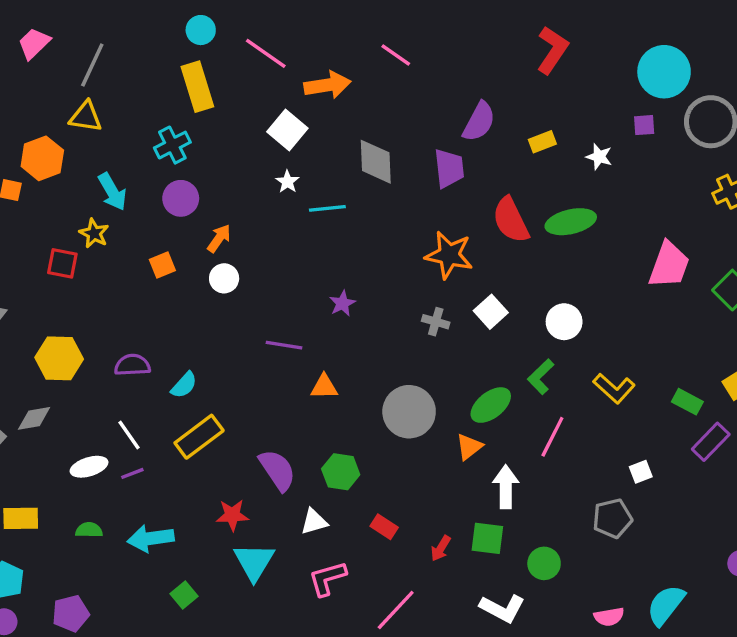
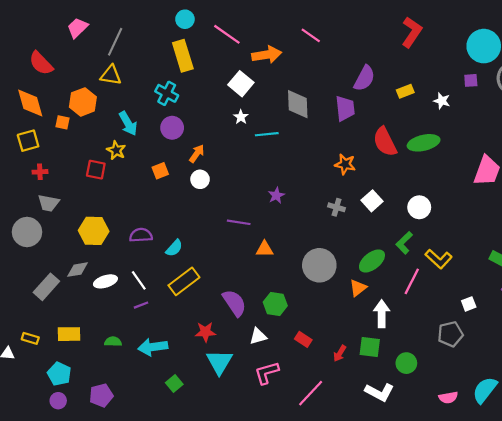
cyan cross: (172, 145) -> (167, 93), turned -35
orange star: (449, 255) -> (345, 164), size x0.7
yellow L-shape: (614, 388) -> (439, 259), moved
white ellipse: (89, 467) -> (105, 281), moved

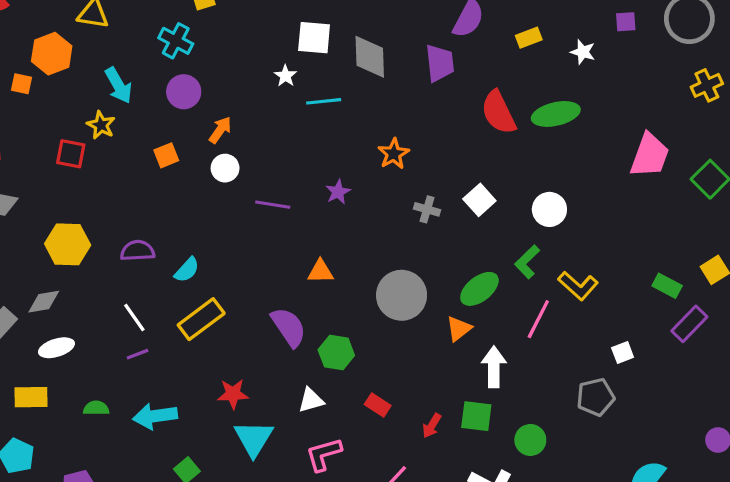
white square: (241, 84) -> (314, 38), moved, turned -35
orange star: (345, 164) -> (394, 154), moved, turned 30
purple line: (239, 222) -> (273, 205), moved
white ellipse: (105, 281) -> (56, 348), moved
purple semicircle: (234, 303) -> (289, 327), moved

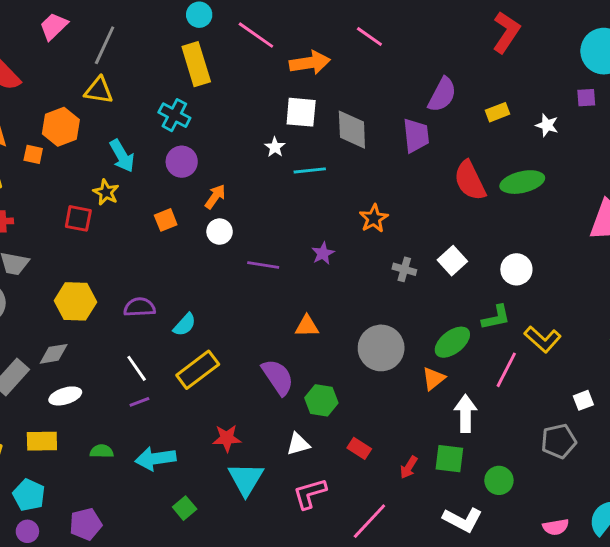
green L-shape: (527, 262) -> (496, 317), turned -148

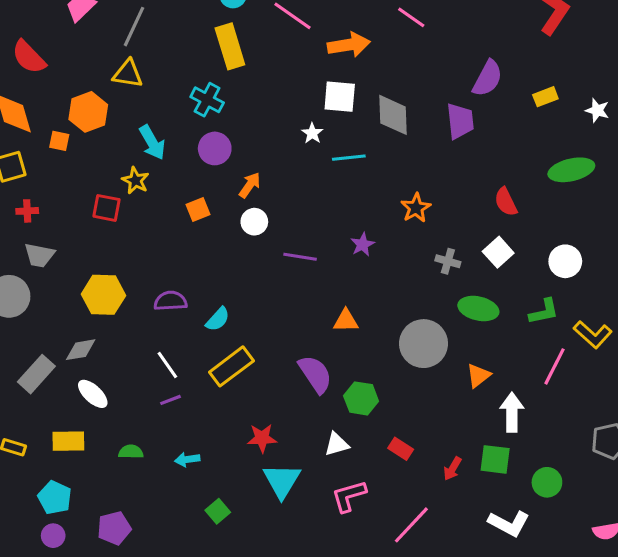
red semicircle: (470, 181) -> (506, 202), moved, size x0.7
green ellipse: (452, 342) -> (478, 309), moved, turned 51
white ellipse: (65, 396) -> (93, 394), turned 60
cyan arrow: (155, 459) -> (187, 459), size x0.6

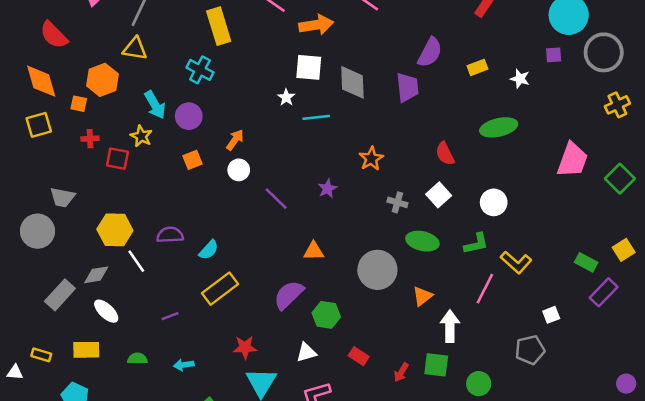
purple circle: (215, 148) -> (189, 116), moved
red cross: (27, 211) -> (90, 139), moved
purple line: (300, 257) -> (276, 199), turned 35
white line: (167, 365) -> (136, 261), moved
purple semicircle: (315, 374) -> (289, 295), turned -100

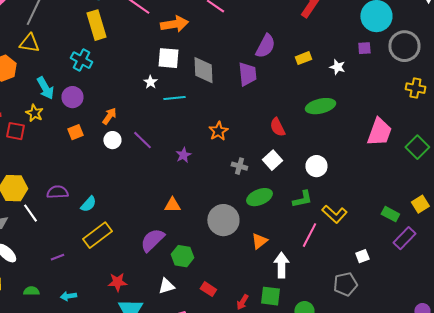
yellow cross: (617, 105) -> (415, 88), turned 36
purple line: (276, 199) -> (142, 140), moved
green ellipse: (422, 241) -> (259, 197), turned -35

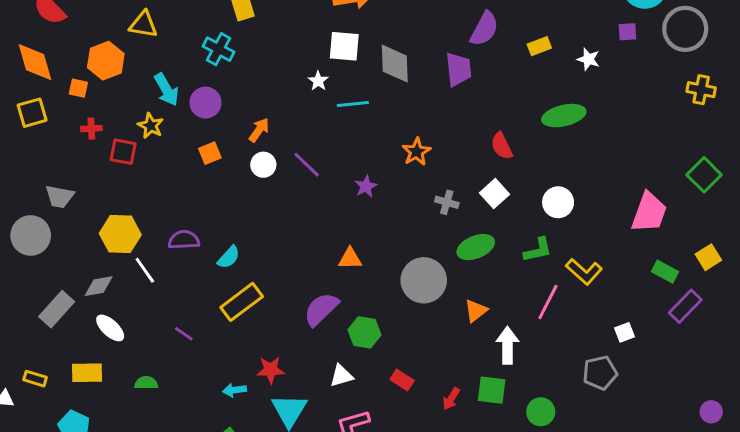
pink trapezoid: (379, 132) -> (649, 212), moved
purple line: (57, 257) -> (184, 334), turned 56
cyan arrow: (68, 296) -> (234, 390), moved

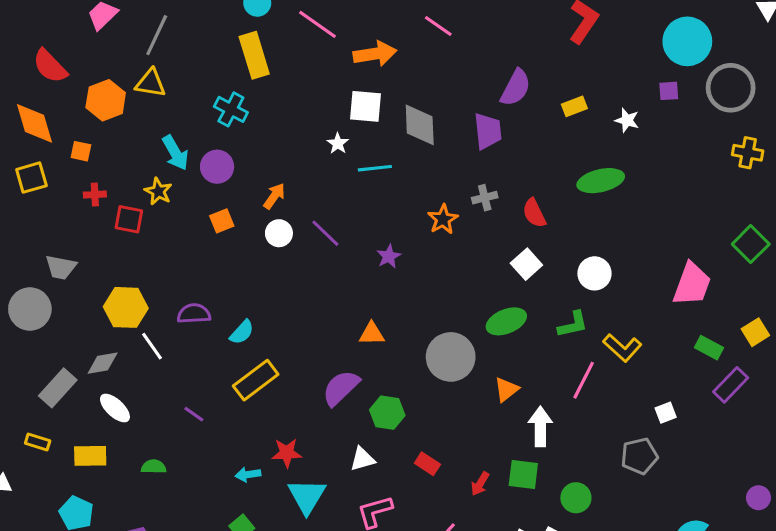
orange hexagon: (106, 61) -> (106, 100), moved
gray cross: (447, 202) -> (485, 198), moved, turned -30
yellow rectangle: (35, 379) -> (38, 442), moved

